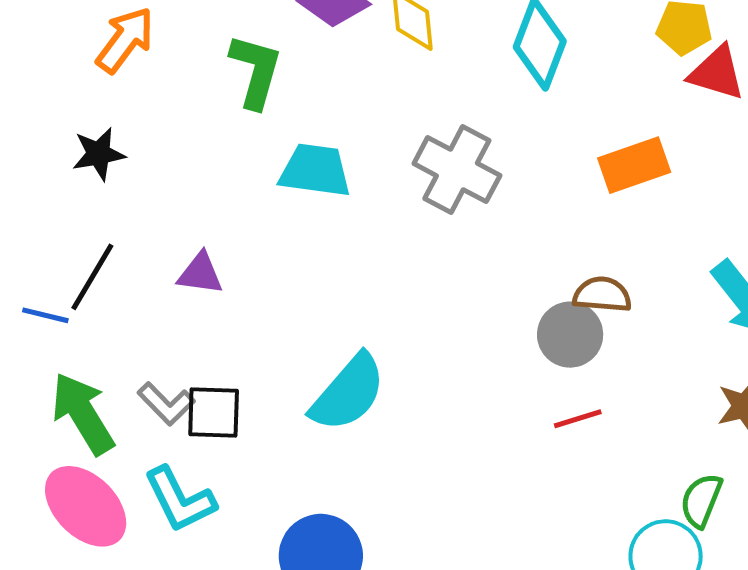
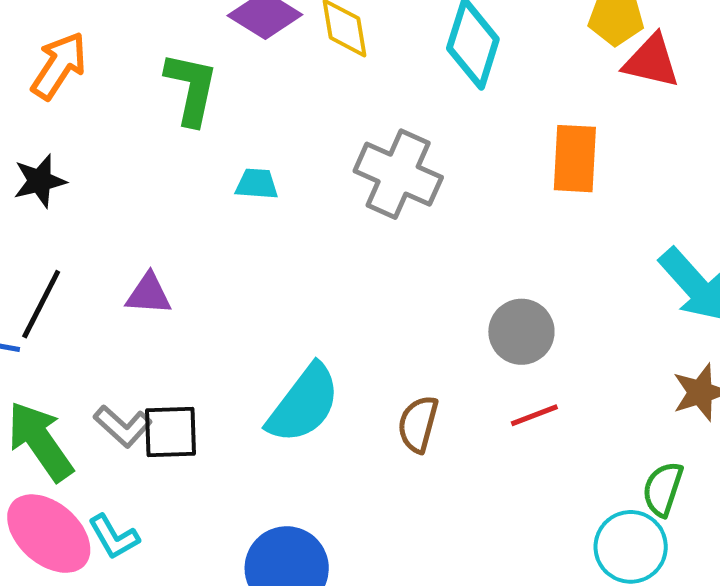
orange rectangle: (634, 165) -> (575, 159), turned -64
cyan trapezoid: (315, 170) -> (257, 184), size x0.6
brown semicircle: (602, 295) -> (418, 424), moved, turned -76
cyan L-shape: (180, 500) -> (114, 537), moved, size x0.7

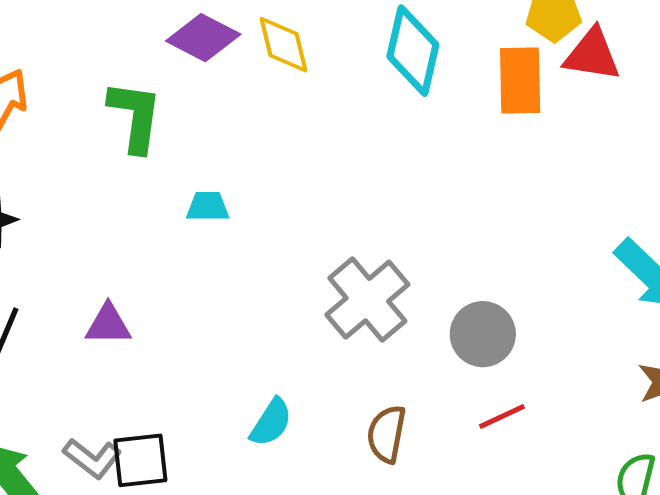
orange rectangle: (575, 159) -> (520, 81), moved
gray cross: (398, 174) -> (367, 300), moved, turned 30
cyan semicircle: (304, 404) -> (271, 422), size x0.6

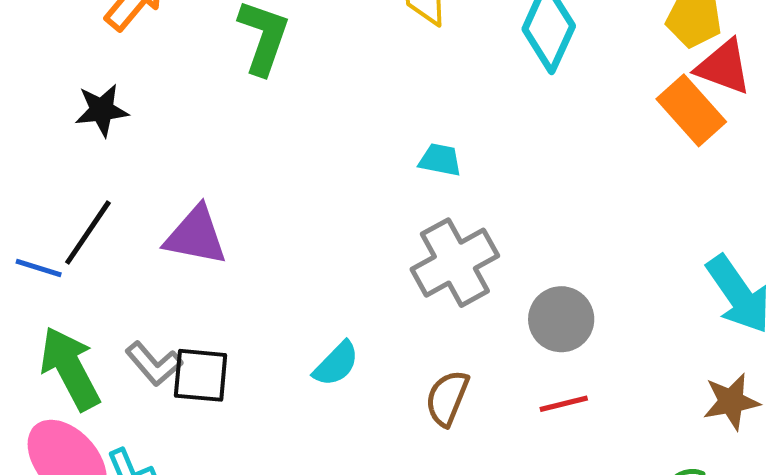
orange rectangle: (520, 81) -> (691, 110), moved, turned -52
cyan trapezoid: (208, 207) -> (440, 160), moved
purple triangle: (108, 325) -> (196, 236), size x1.4

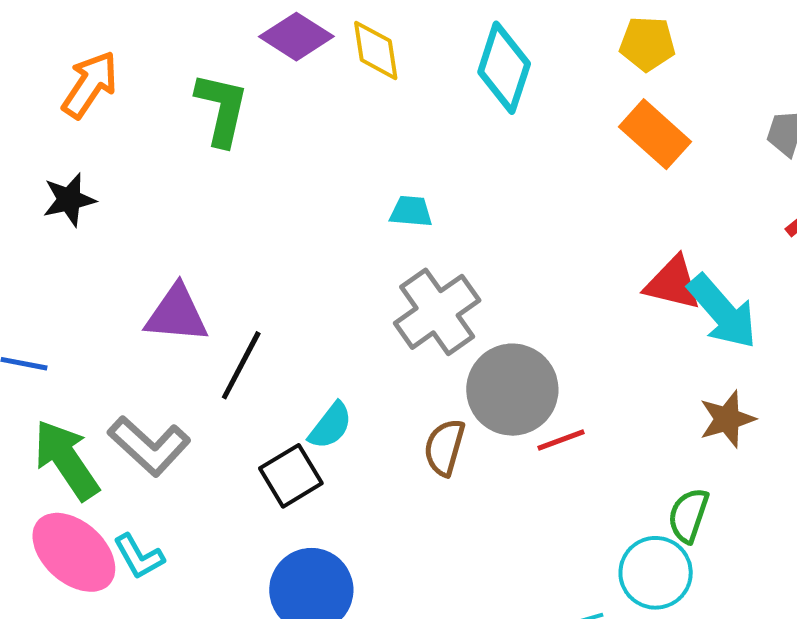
red triangle: (724, 67) -> (673, 283), moved
black line: (88, 232) -> (241, 365), moved
gray circle: (561, 319) -> (512, 390), moved, size x1.4
gray L-shape: (154, 364) -> (149, 446), size x1.4
black square: (201, 375) -> (291, 476), moved, turned -30

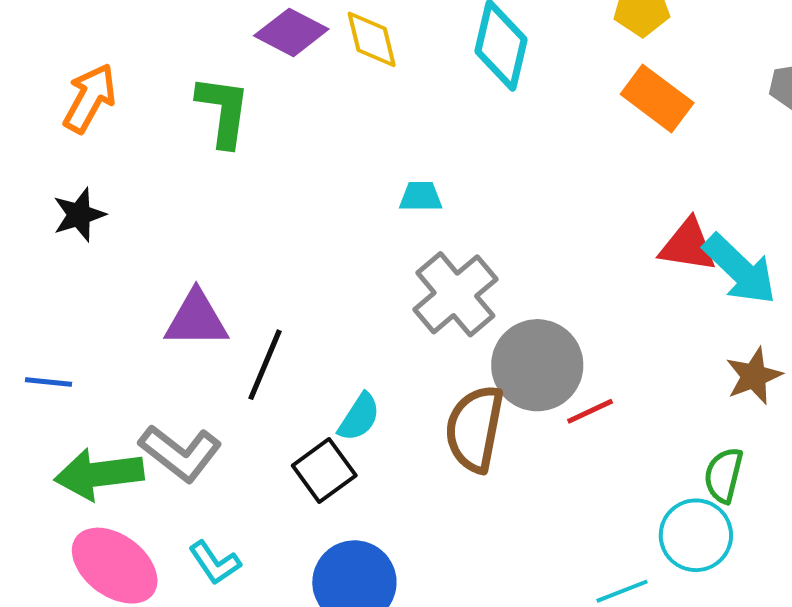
brown semicircle: (444, 447) -> (475, 429), size x1.5
green arrow: (66, 460) -> (99, 474), turned -58
cyan L-shape: (139, 557) -> (215, 563), moved

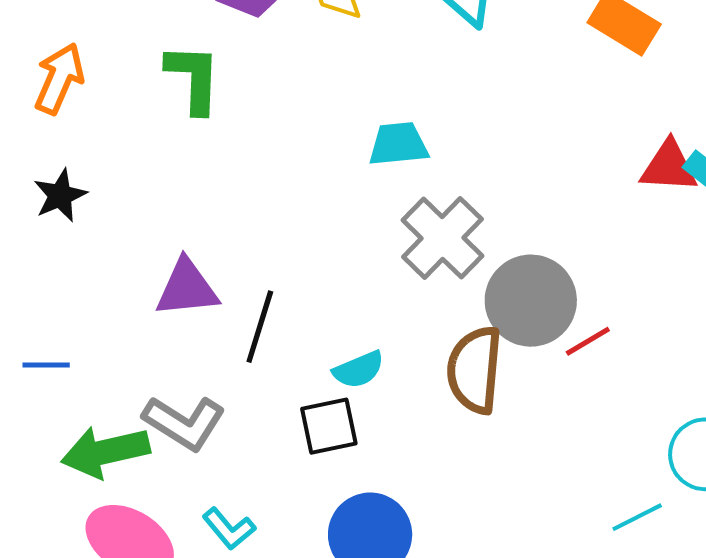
cyan trapezoid: (421, 197) -> (398, 144), size x1.4
cyan semicircle: (359, 417) -> (359, 370), turned 40
black square: (324, 470) -> (329, 426), turned 30

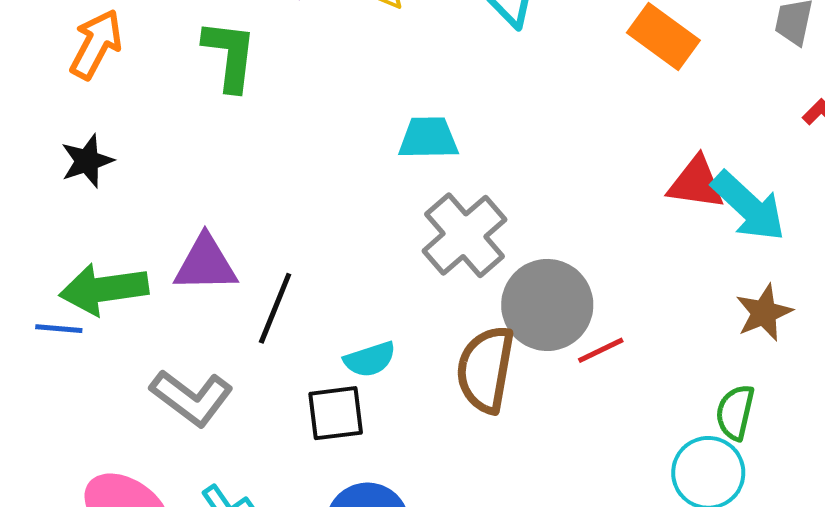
green arrow: (105, 452) -> (104, 289), moved

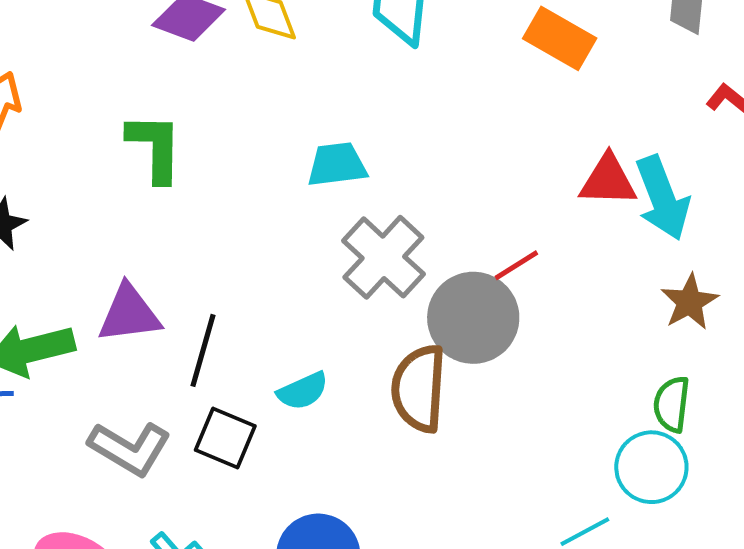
green L-shape: (230, 55) -> (155, 147), moved
cyan arrow: (748, 206) -> (663, 198), turned 32
red line: (601, 350) -> (516, 265), moved
black square: (336, 413) -> (225, 438), moved, turned 36

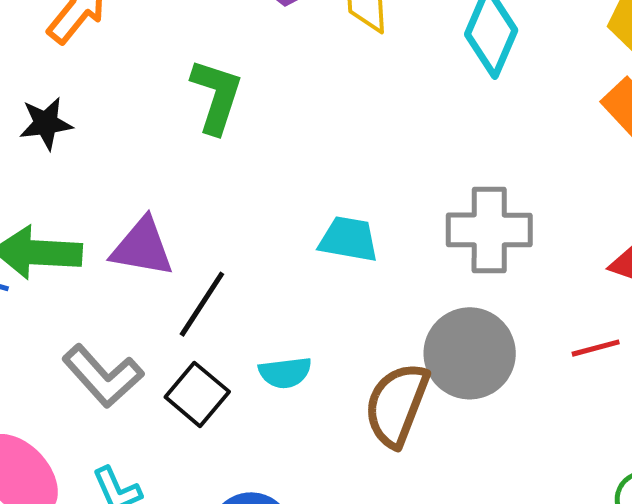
cyan trapezoid: (337, 165) -> (349, 239), moved
gray cross: (383, 257) -> (489, 230), moved, turned 30
red line: (516, 265) -> (596, 348), moved

